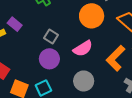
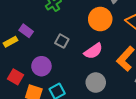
purple circle: (49, 59) -> (41, 66), moved

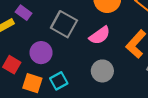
gray square: (62, 41) -> (64, 24), size x1.6

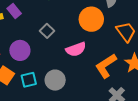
gray square: (64, 24) -> (47, 31), size x0.6
gray circle: (102, 71) -> (55, 80), moved

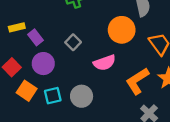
purple rectangle: (14, 11) -> (35, 37), moved

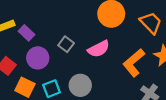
gray square: (73, 42) -> (66, 44), moved

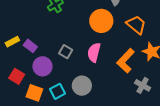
pink semicircle: (99, 49) -> (94, 52), turned 138

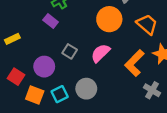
purple rectangle: (30, 46) -> (51, 21), moved
pink semicircle: (94, 52) -> (100, 53), turned 30

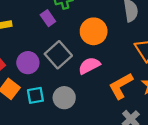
orange circle: (109, 19) -> (94, 31), moved
gray square: (70, 51) -> (58, 55), size x1.6

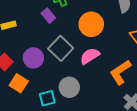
cyan square: (35, 95) -> (47, 98), moved

